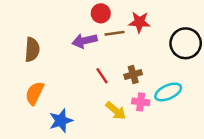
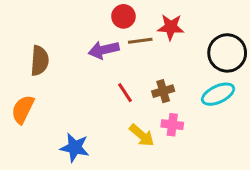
cyan ellipse: (168, 92) -> (218, 94), moved
orange semicircle: (35, 93) -> (23, 109), moved
blue star: (61, 121) -> (75, 148), turned 30

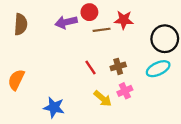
purple arrow: (104, 50) -> (66, 22), moved
brown semicircle: (40, 61) -> (21, 24), moved
pink cross: (172, 125) -> (125, 91), turned -32

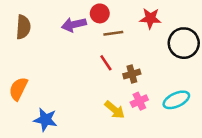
red star: (124, 20) -> (150, 18), moved
red line: (90, 68) -> (106, 63), moved
cyan ellipse: (158, 69) -> (176, 100), moved
blue star: (54, 107) -> (45, 120), moved

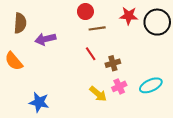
purple arrow: (74, 25) -> (45, 39), moved
black circle: (184, 43) -> (157, 22), moved
orange semicircle: (18, 89) -> (14, 61), moved, turned -66

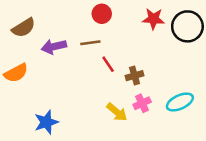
brown semicircle: (20, 23) -> (24, 28), turned 54
brown line: (97, 28) -> (90, 43), moved
orange semicircle: (14, 61) -> (16, 73), turned -78
blue star: (39, 102) -> (46, 122), turned -30

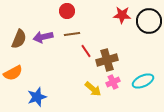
red circle: (102, 14) -> (67, 11), moved
brown semicircle: (24, 28) -> (19, 39), moved, turned -36
orange semicircle: (16, 73) -> (13, 73), moved
brown cross: (135, 76) -> (107, 60), size x1.5

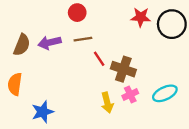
brown cross: (107, 60) -> (123, 69), turned 35
orange semicircle: (13, 73) -> (15, 84), turned 126
yellow arrow: (93, 89) -> (107, 103), turned 36

